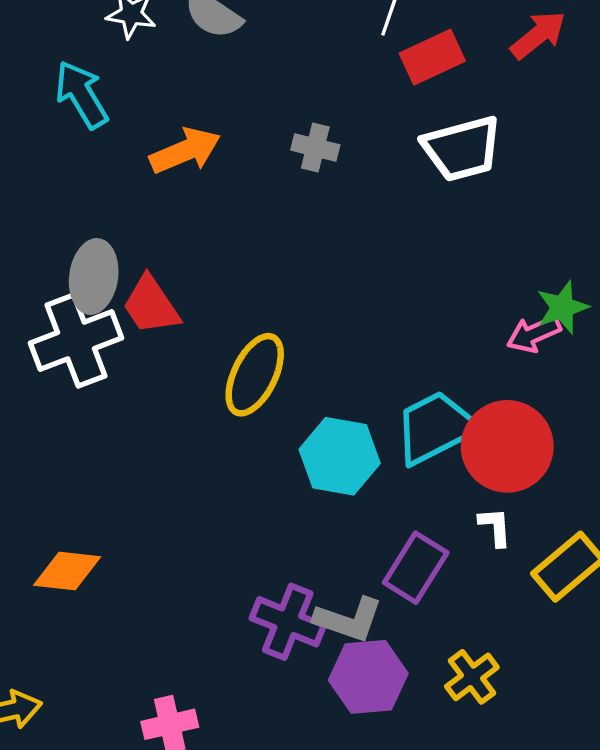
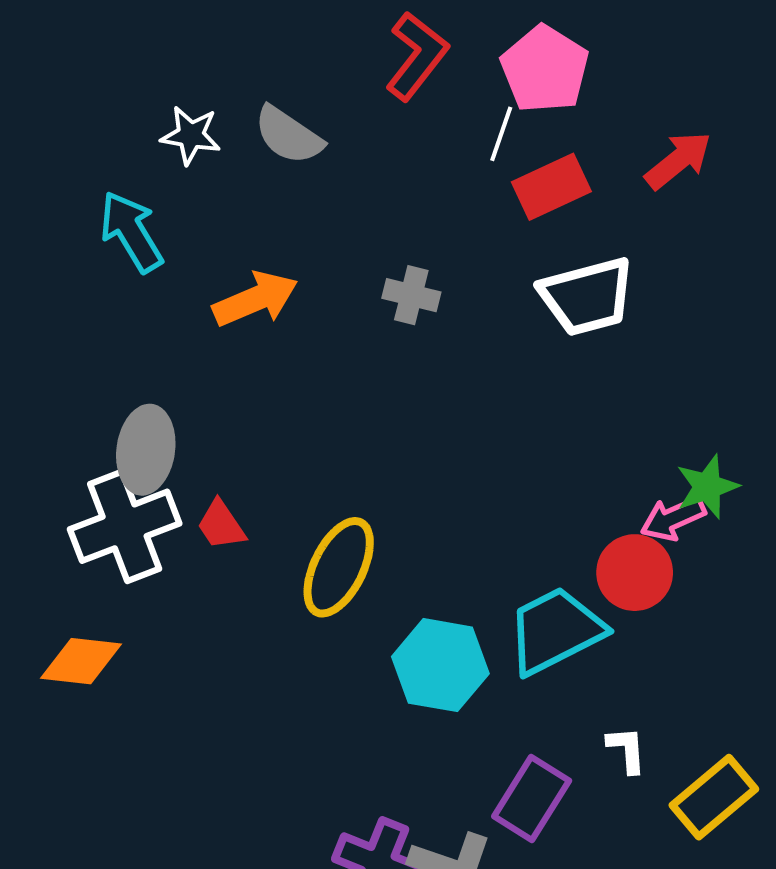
red trapezoid: (151, 305) -> (221, 525), moved, size x0.7
red circle: (507, 446) -> (635, 573), moved, size x0.7
orange diamond: (67, 571) -> (81, 661), moved

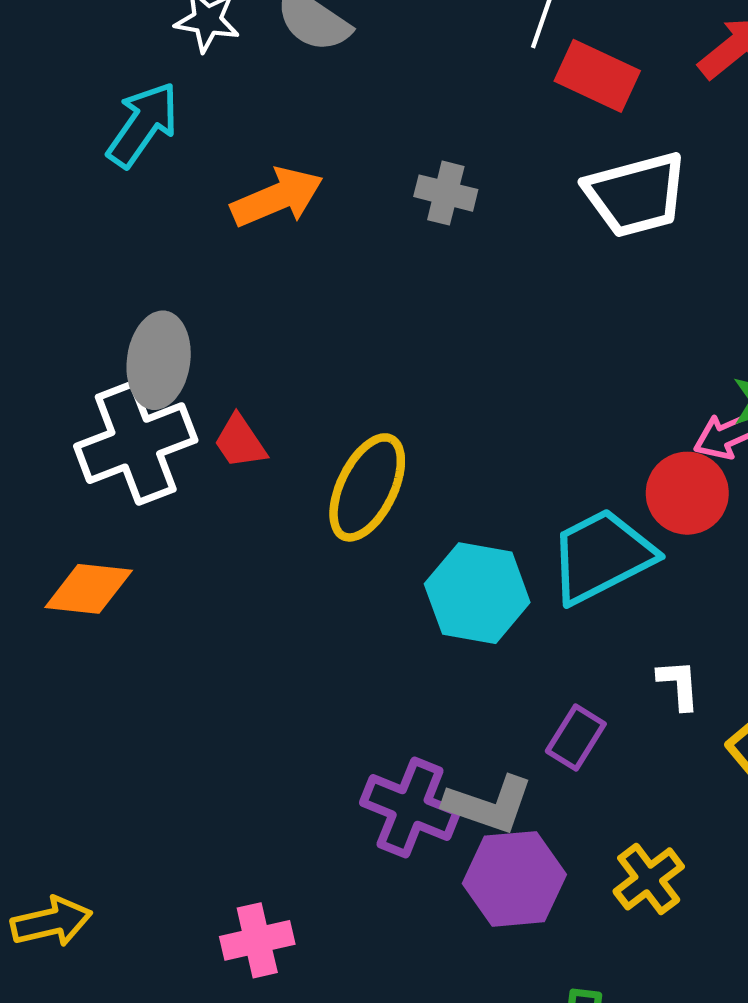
red rectangle: (551, 187) -> (597, 76), turned 50
cyan arrow: (131, 232) -> (143, 125), turned 66
purple rectangle: (532, 798) -> (576, 737), size x0.7

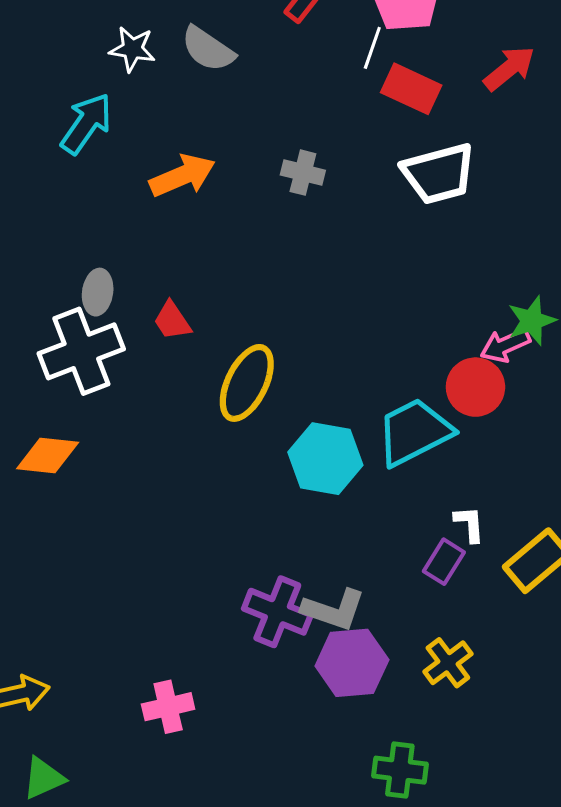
gray ellipse: (159, 360) -> (98, 292), size x0.7
red trapezoid: (240, 442) -> (172, 321), moved
purple rectangle: (576, 737) -> (444, 562), moved

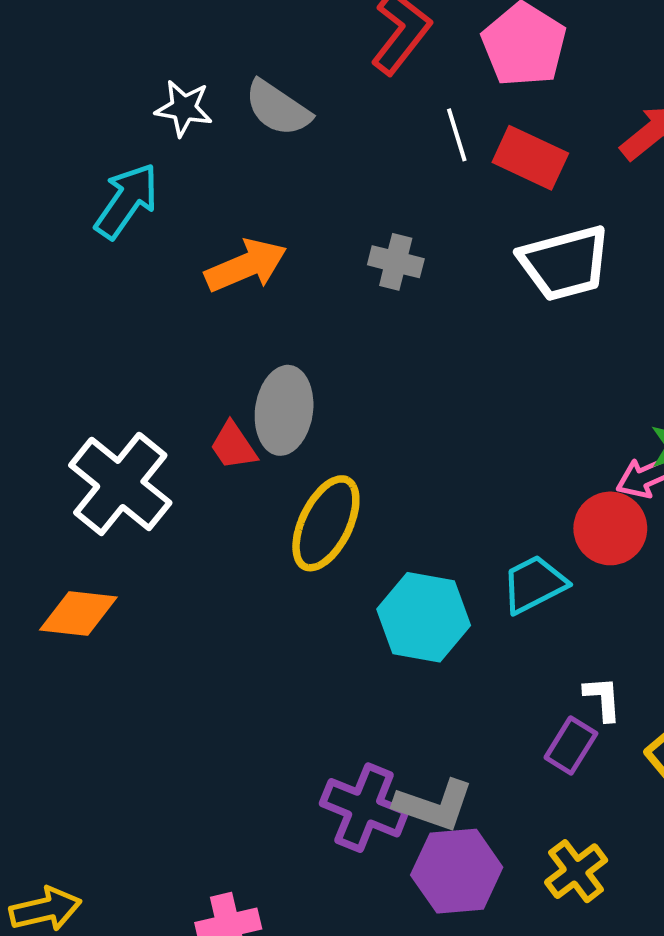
white line: (372, 48) -> (457, 135), moved, turned -36
gray ellipse: (98, 292) -> (284, 410), moved, size x1.5
white cross: (81, 351) -> (120, 484), turned -30
cyan trapezoid: (414, 432) -> (534, 584), size x0.7

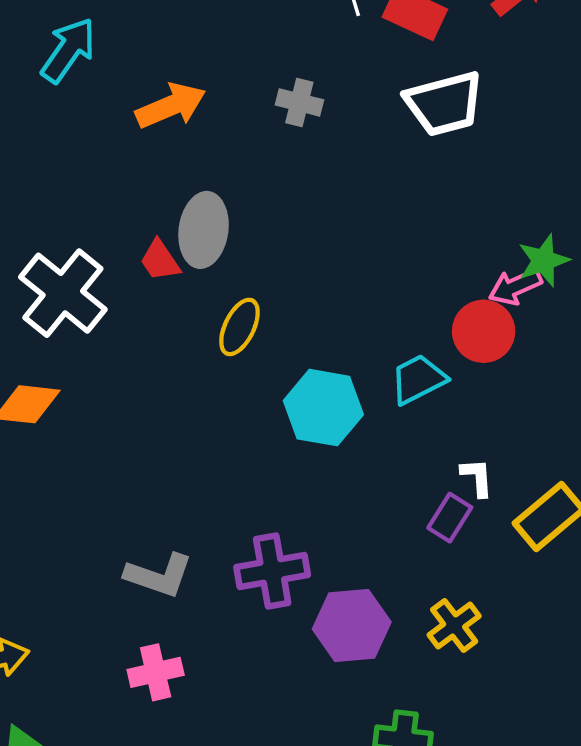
yellow ellipse: (326, 523) -> (239, 327), size x0.7
gray L-shape: (434, 805) -> (159, 575), moved
purple cross: (364, 808) -> (272, 571), turned -32

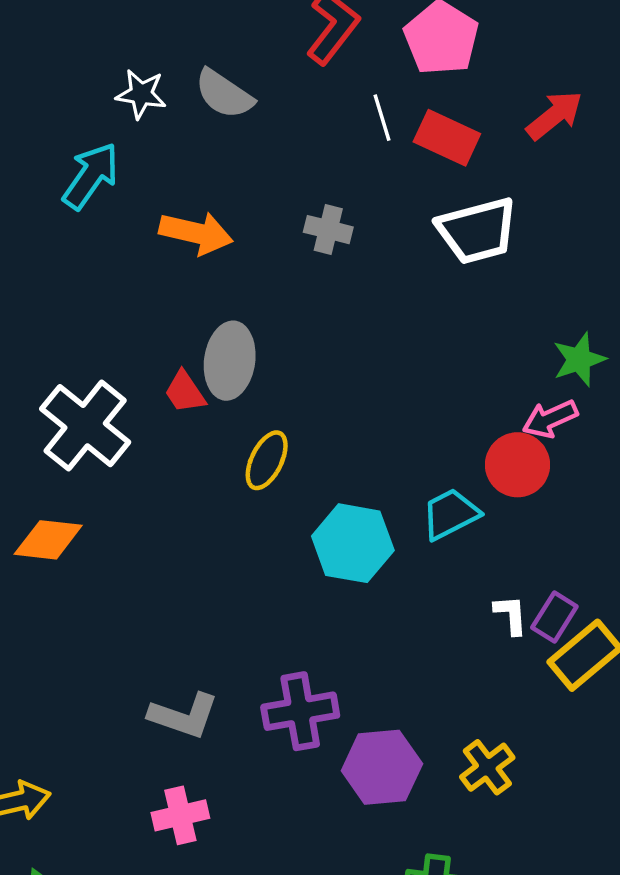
orange arrow: (171, 106) -> (196, 233), turned 36
green star: (543, 260) -> (579, 359), moved
purple rectangle: (450, 518) -> (554, 617), moved

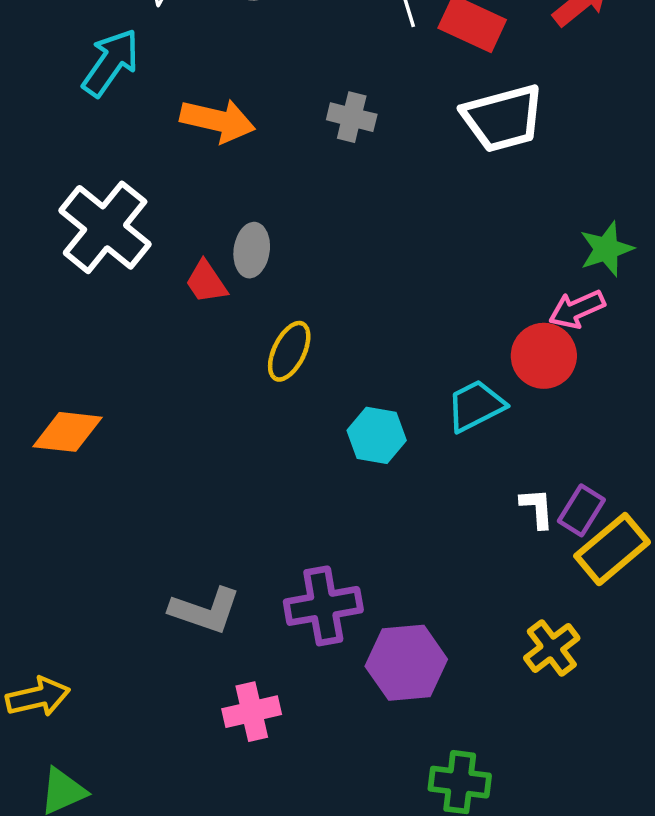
gray ellipse: (230, 361) -> (252, 250), size x0.7
white cross: (85, 426) -> (105, 227), moved
cyan hexagon: (353, 543) -> (377, 435), size x0.7
yellow cross: (487, 767) -> (552, 648), moved
pink cross: (180, 815) -> (252, 712), moved

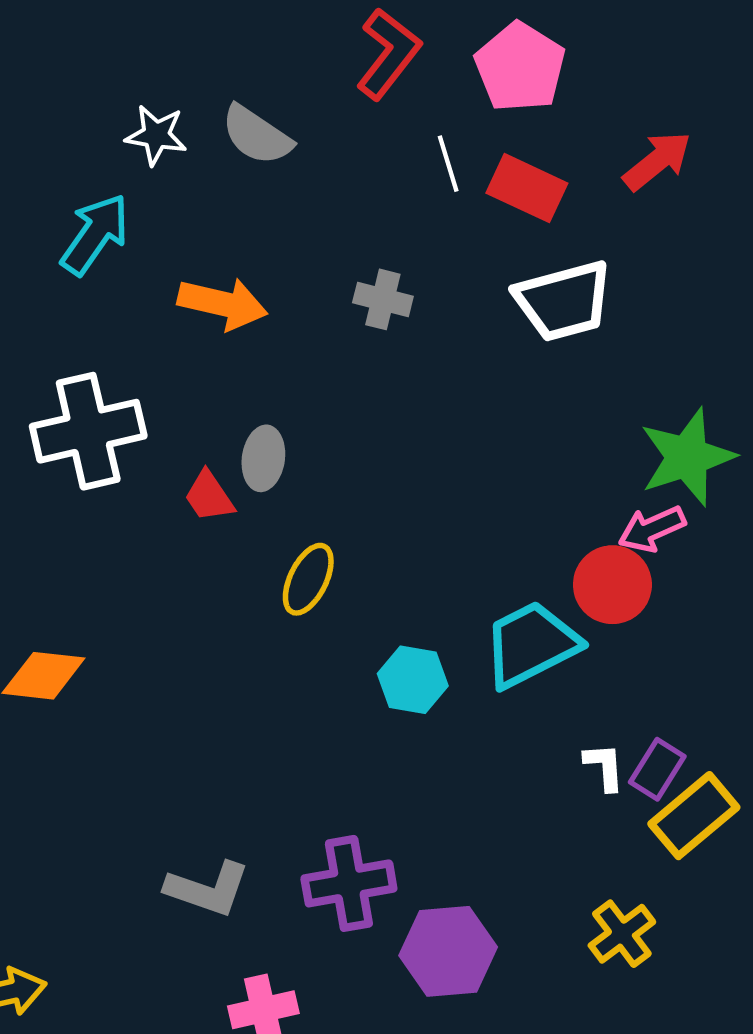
white cross: (105, 227) -> (88, 431), turned 38
green star: (606, 249) -> (687, 457), size x1.5
cyan trapezoid: (476, 406) -> (531, 644), size x1.4

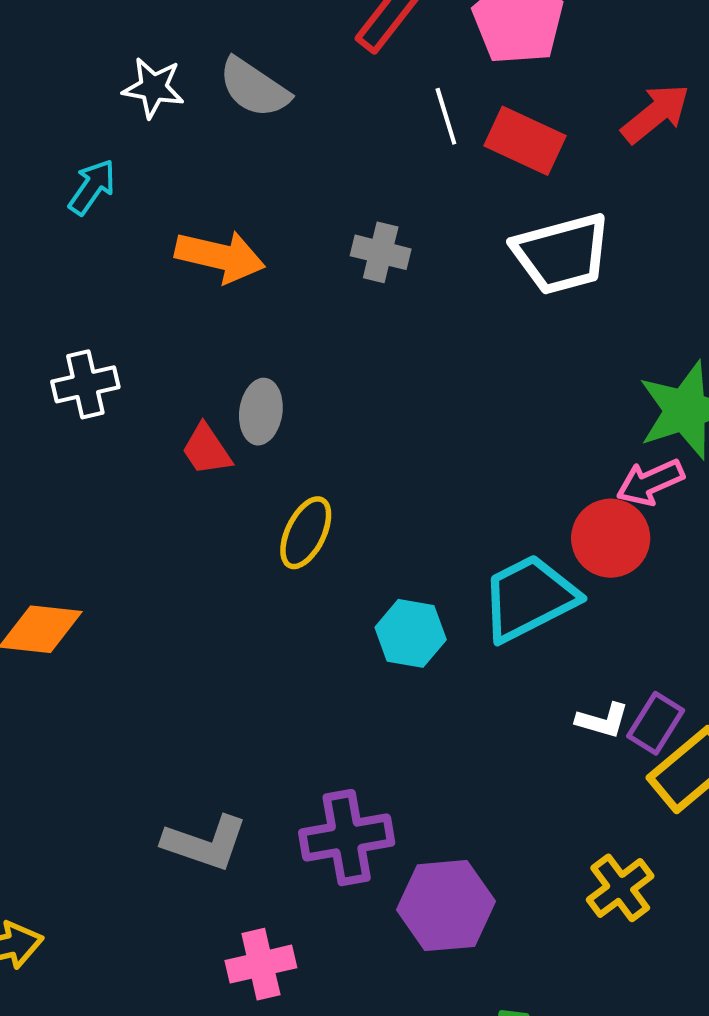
cyan arrow: (95, 234) -> (92, 187), size x0.7
white cross: (88, 431) -> (85, 384), size x0.6
white L-shape: (604, 767) -> (602, 720), turned 110

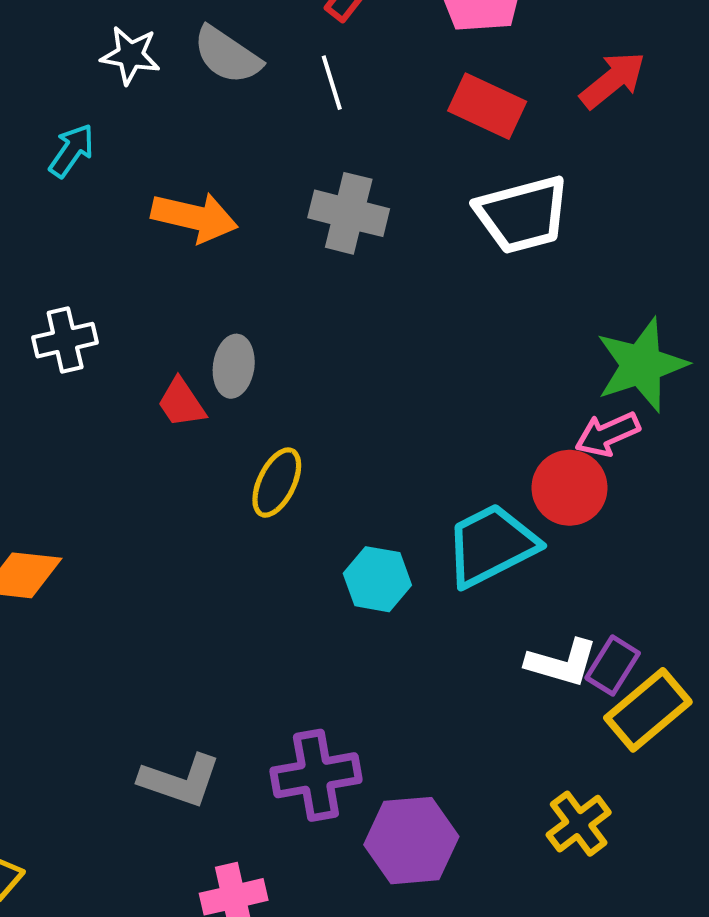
white line: (446, 116) -> (332, 83), moved
gray cross: (381, 252) -> (349, 213), size x1.4
white L-shape: (602, 720) -> (562, 663), size x1.4

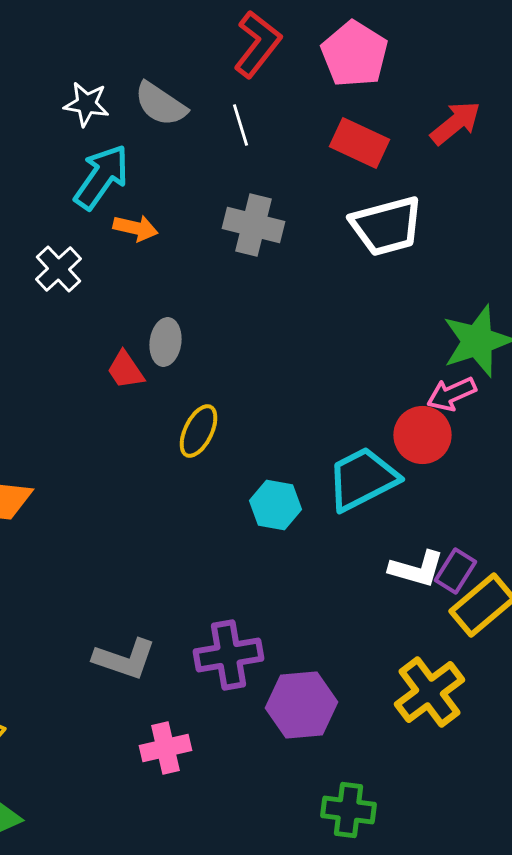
cyan arrow: (72, 151) -> (102, 177), moved, size x1.6
orange arrow: (194, 217) -> (136, 228), size x0.7
white cross: (65, 340) -> (58, 269), moved, turned -30
yellow cross: (579, 824) -> (430, 692), size x1.4

